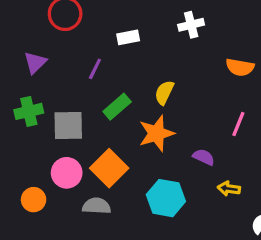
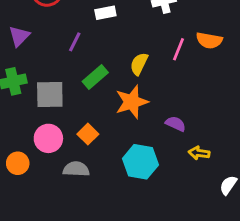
pink line: (238, 124) -> (179, 49), moved
orange square: (109, 168) -> (88, 134), size x0.6

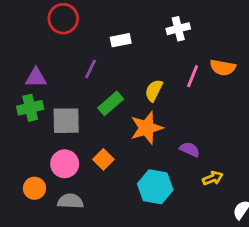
purple triangle: (19, 36) -> (36, 78), moved, turned 45
yellow arrow: (199, 153) -> (213, 178), turned 150
gray semicircle: (76, 169) -> (70, 201), moved

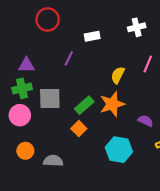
green rectangle: (111, 103) -> (84, 105), moved
pink circle: (65, 164) -> (20, 115), moved

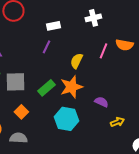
purple line: (69, 58) -> (46, 47), moved
orange square: (79, 129) -> (21, 112), moved
cyan hexagon: (119, 150) -> (66, 119), moved

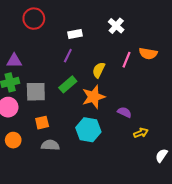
white cross: (93, 18) -> (116, 26), turned -35
green rectangle: (46, 88) -> (68, 84), moved
orange square: (21, 112) -> (42, 123), turned 32
gray semicircle: (18, 138) -> (50, 145), moved

